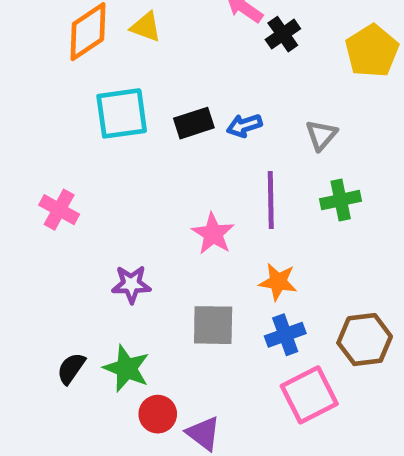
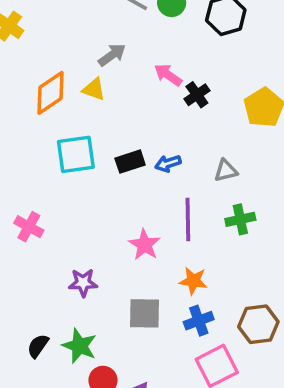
gray triangle: (321, 135) -> (226, 171), turned 35

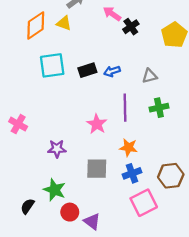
pink cross: (29, 227) -> (18, 124), moved
black semicircle: (38, 346) -> (28, 206), moved

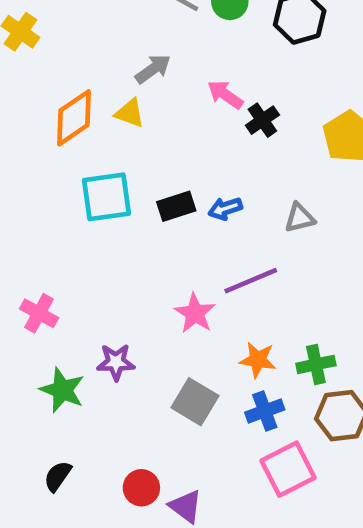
purple line: (125, 108) -> (251, 281), turned 68
green cross: (159, 108) -> (316, 364), moved
gray square: (97, 169) -> (195, 402), turned 30
green star: (55, 190) -> (62, 390), moved

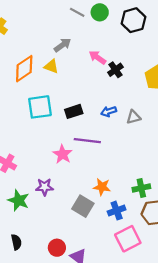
blue arrow: (225, 209) -> (109, 111), moved
purple line: (251, 281) -> (87, 141), moved, turned 30
pink star: (195, 313) -> (63, 154), moved
orange star: (258, 360) -> (102, 187), moved
black semicircle: (58, 476) -> (16, 242), turned 133

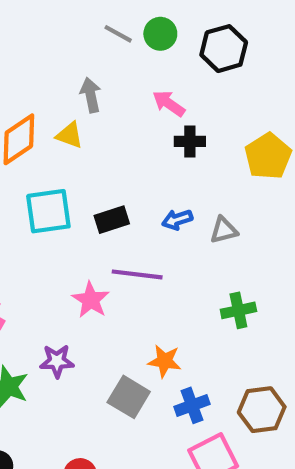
gray arrow: (63, 45) -> (91, 95), turned -66
pink arrow: (97, 57) -> (169, 103), moved
black cross: (115, 70) -> (190, 141), turned 35
green cross: (141, 188) -> (238, 310), moved

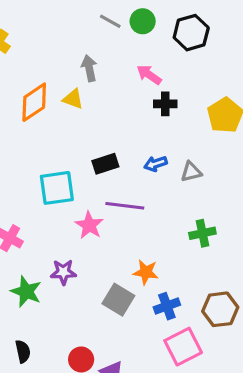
cyan square: (48, 211) -> (57, 188), moved

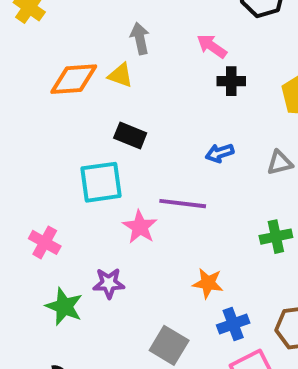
orange diamond: (34, 102) -> (74, 79), turned 30
black rectangle: (105, 164) -> (130, 136), moved, turned 40
gray triangle: (191, 172) -> (280, 163), moved
gray square: (118, 300) -> (169, 345), moved

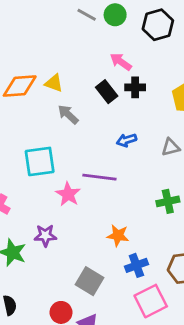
gray arrow: (140, 38) -> (68, 114), moved, turned -35
black rectangle: (130, 136) -> (107, 92), moved, turned 30

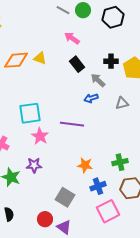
pink arrow: (121, 62) -> (72, 38), moved
black cross: (135, 87) -> (111, 61), moved
gray arrow: (68, 114) -> (98, 80), moved
pink star: (68, 194) -> (40, 136), moved
green cross: (168, 201) -> (120, 162), moved

